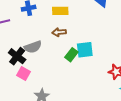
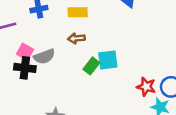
black cross: (17, 56) -> (25, 68), turned -30
pink square: (24, 73) -> (25, 52), moved

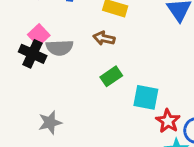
cyan square: (108, 60) -> (146, 97), moved

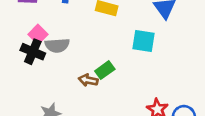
brown arrow: (104, 38) -> (88, 80), moved
cyan square: (146, 97) -> (143, 41), moved

